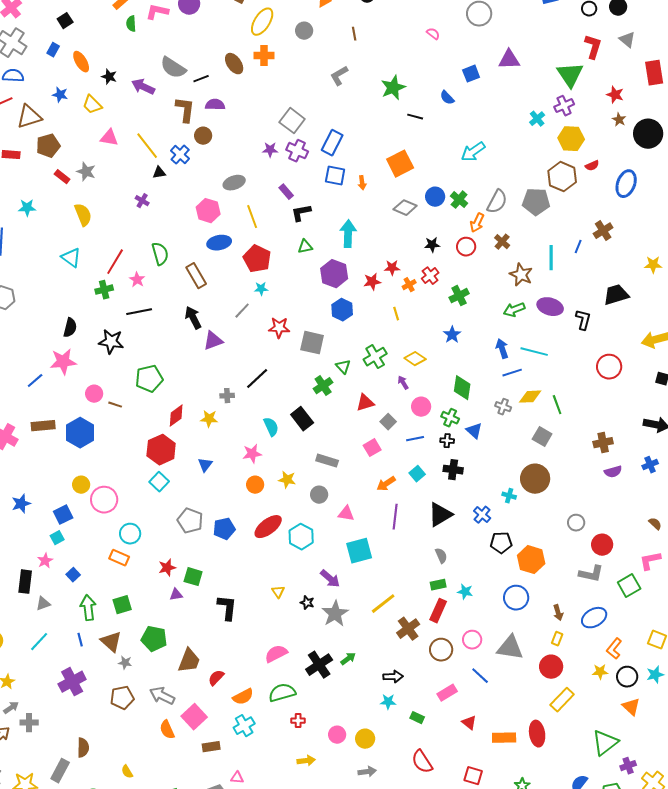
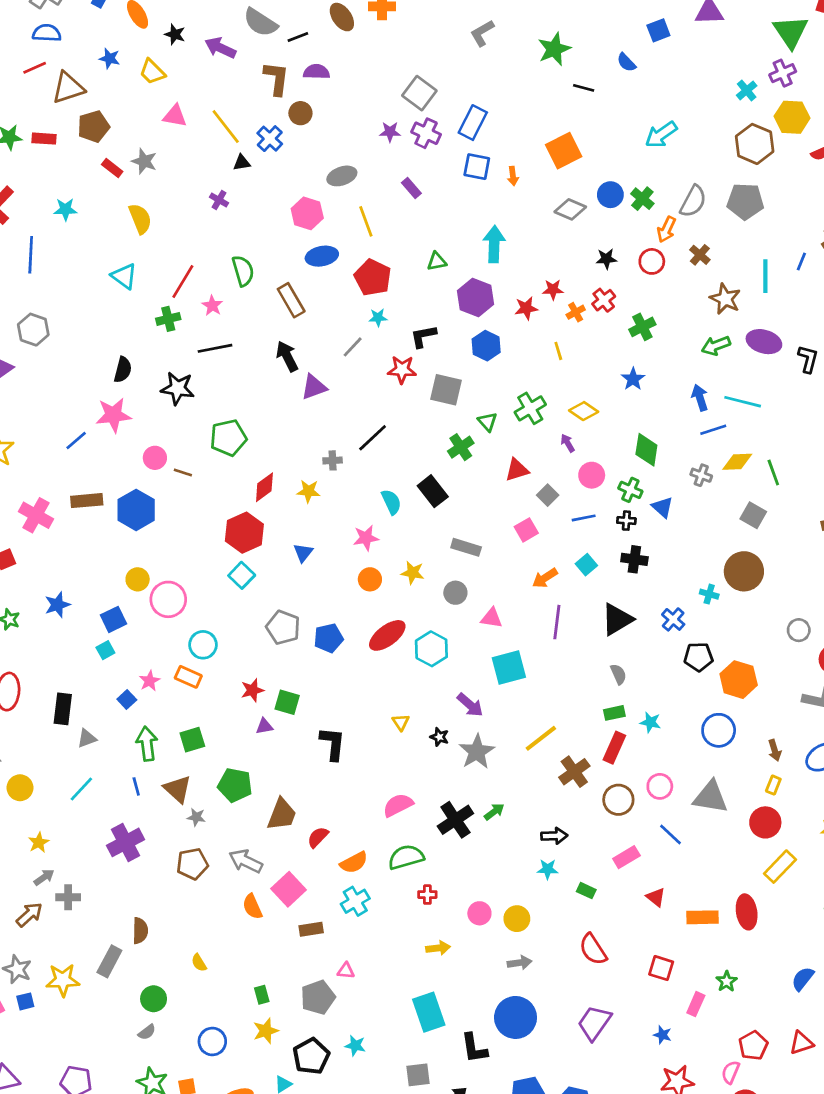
brown hexagon: (562, 177) -> (755, 144), moved
black L-shape: (301, 213) -> (423, 336), moved
pink star: (45, 561) -> (150, 681), moved

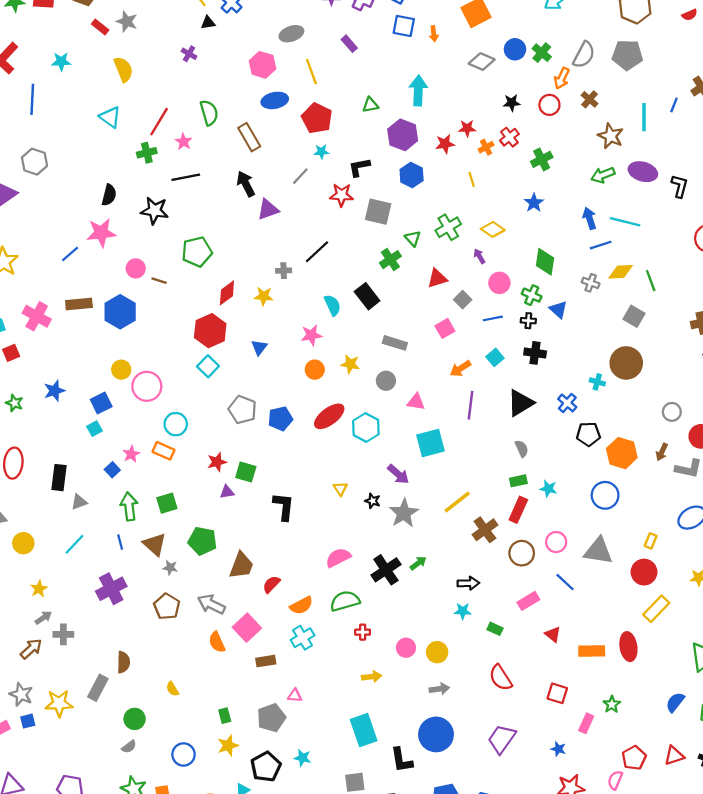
brown arrow: (775, 750) -> (662, 452), moved, turned 42
brown pentagon: (192, 864) -> (167, 607), turned -30

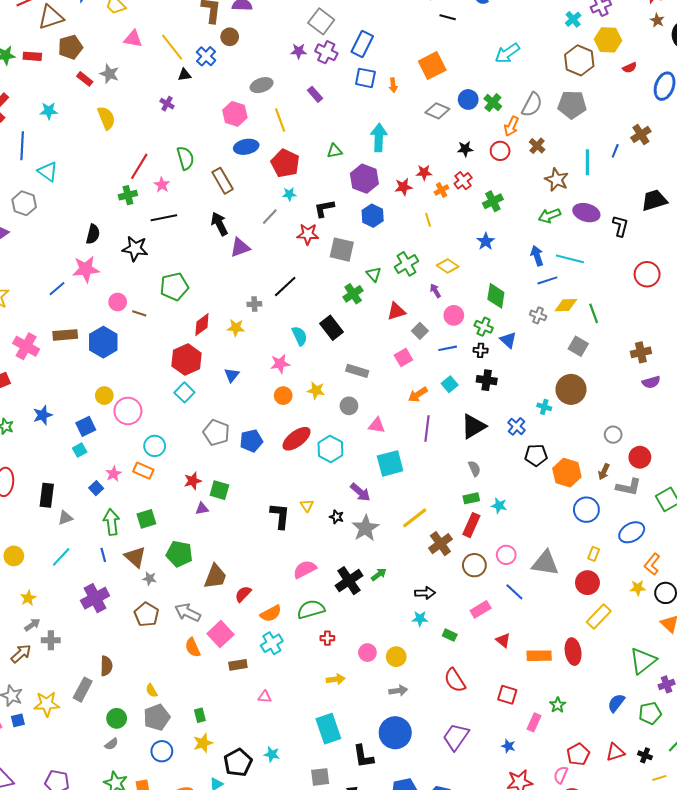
cyan triangle: (110, 117) -> (48, 171), moved
blue circle: (605, 495) -> (586, 510), moved
black L-shape: (284, 506) -> (280, 516), moved
gray pentagon: (271, 718) -> (157, 717), moved

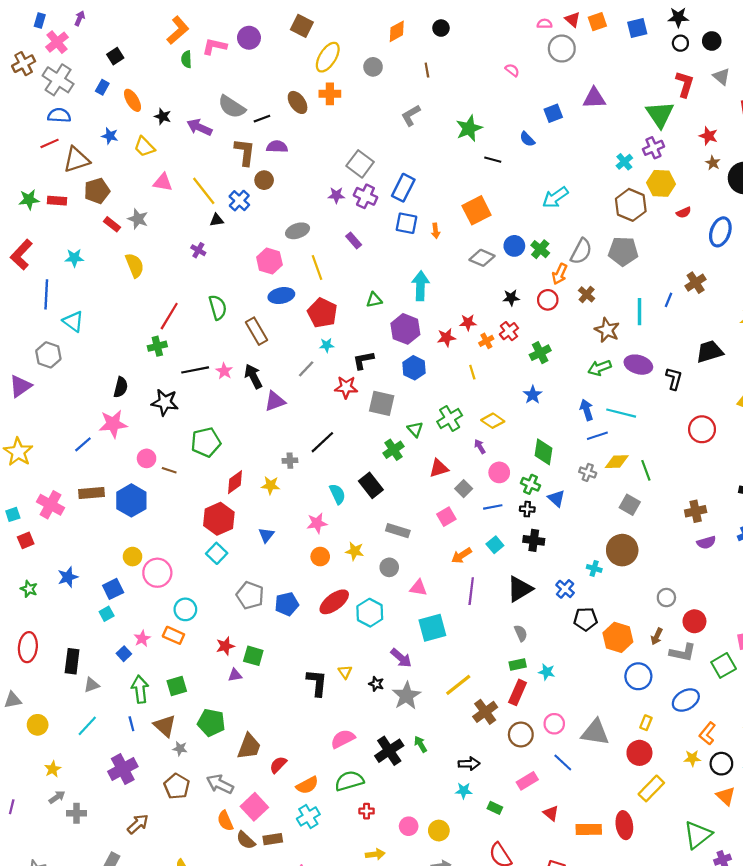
pink star: (162, 185) -> (224, 371), moved
green arrow: (379, 574) -> (420, 744), turned -84
brown arrow: (21, 654) -> (138, 824), moved
brown semicircle: (106, 666) -> (246, 840), moved, turned 132

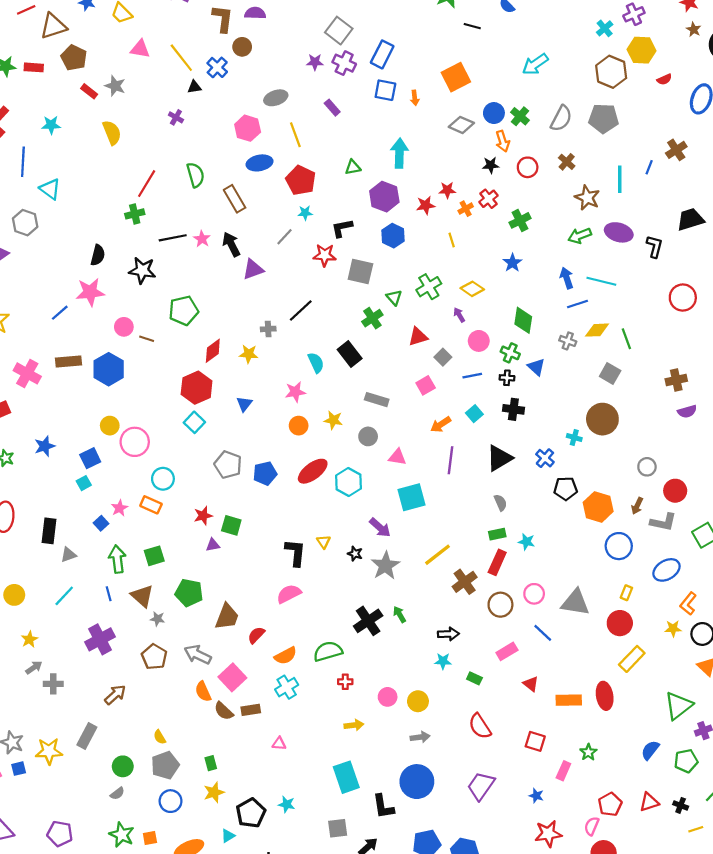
brown pentagon: (97, 191) -> (74, 58), turned -30
orange arrow: (560, 274) -> (503, 141), moved, turned -42
pink semicircle: (343, 739) -> (289, 594), moved

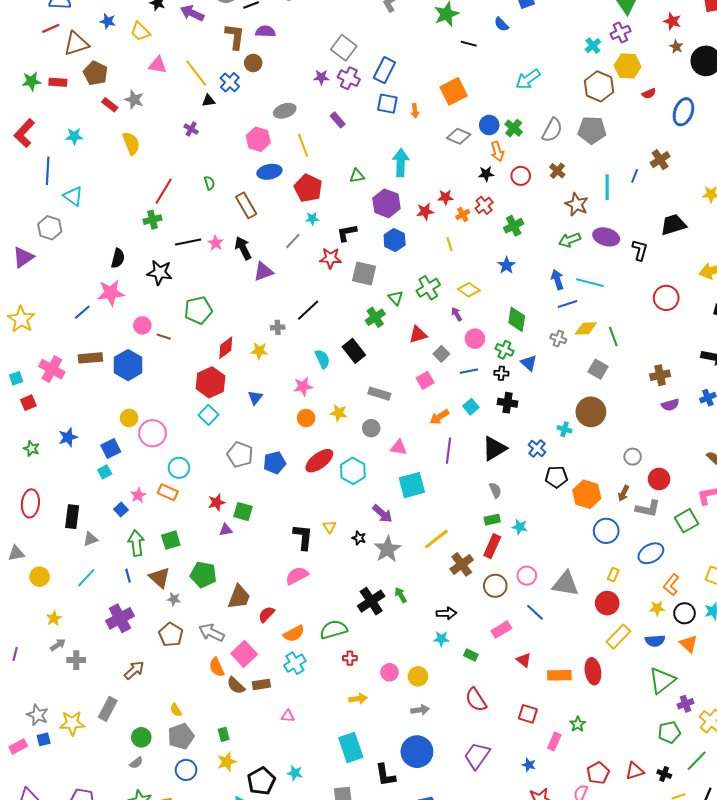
green semicircle: (195, 175) -> (209, 183), size x0.6
blue semicircle: (650, 750) -> (655, 641), moved, turned -132

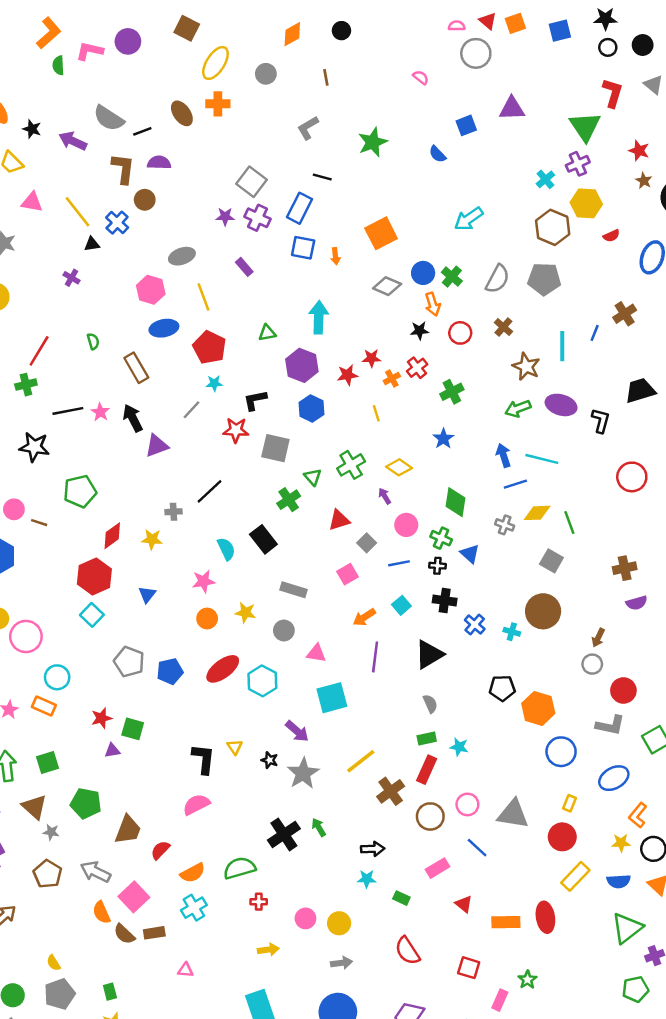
black line: (469, 44) -> (322, 177), moved
blue cross: (537, 448) -> (475, 625), moved
brown arrow: (623, 493) -> (598, 638), moved

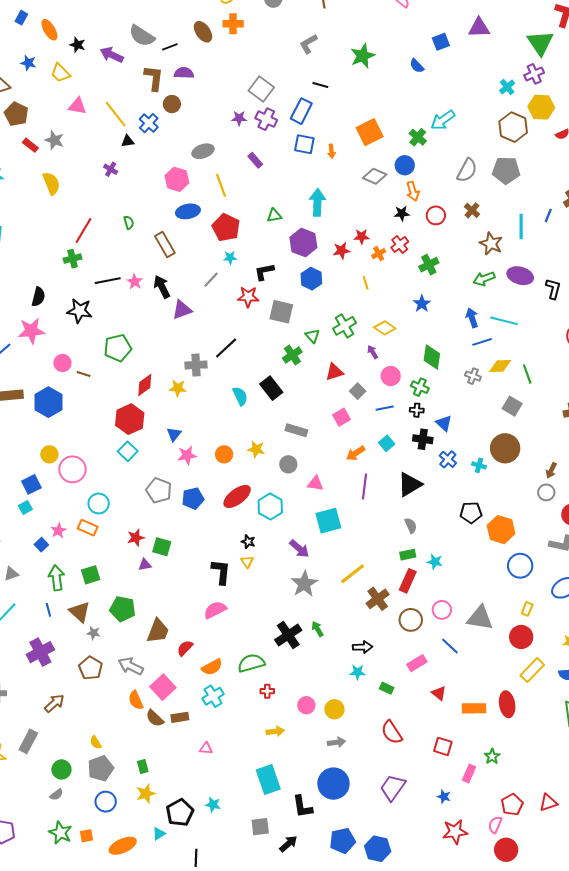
green cross: (452, 277) -> (418, 137), moved
gray cross: (173, 512) -> (196, 365), size x1.5
blue triangle: (470, 554) -> (444, 423), moved
pink star: (203, 581) -> (187, 455), moved
black star: (269, 760) -> (248, 542), moved

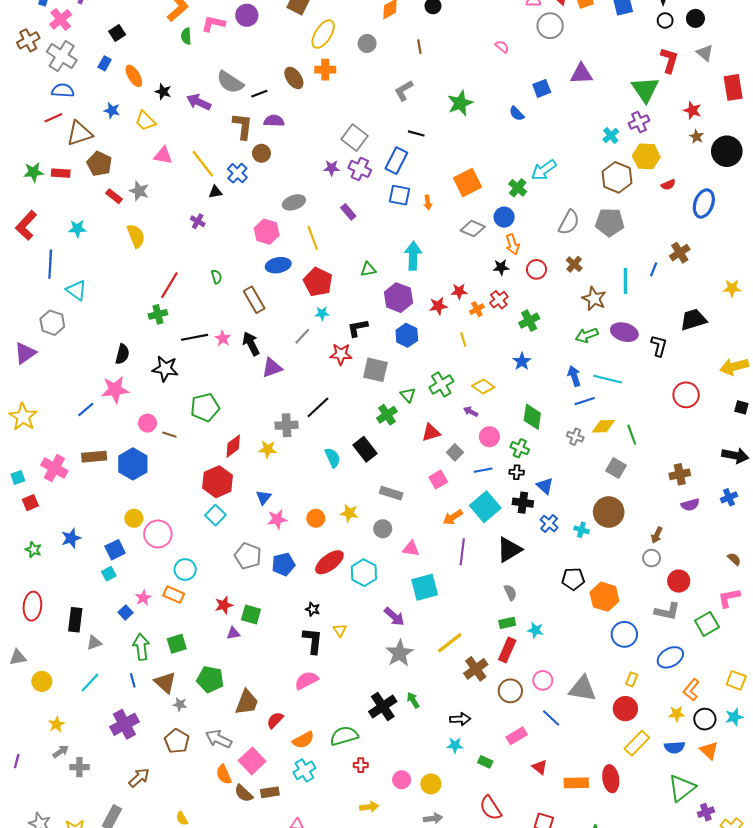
purple arrow: (373, 352) -> (471, 412), turned -32
cyan square: (387, 443) -> (485, 507), size x1.8
black star: (248, 542) -> (313, 609), moved

